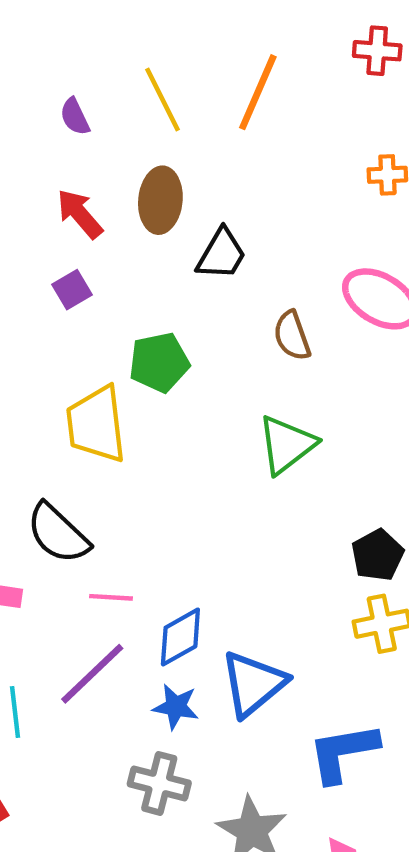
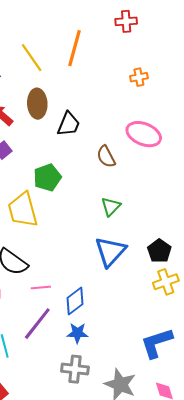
green triangle: (287, 445) -> (111, 207), size x0.7
blue triangle: (253, 684) -> (110, 252), moved

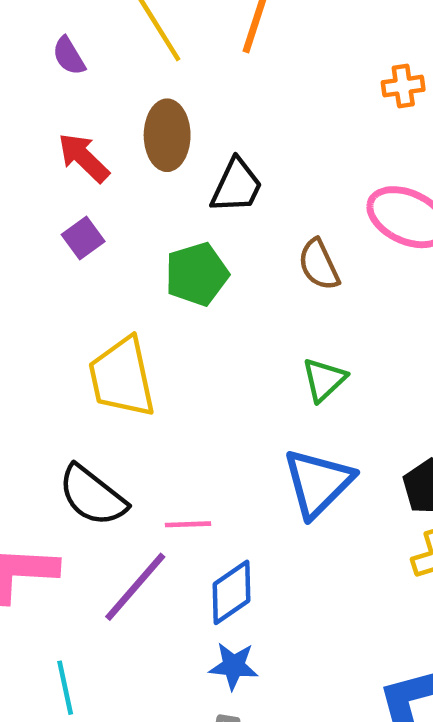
green pentagon: (47, 177) -> (197, 274), moved
pink line: (41, 288) -> (188, 524), moved
purple line: (37, 324) -> (135, 587), moved

